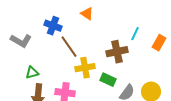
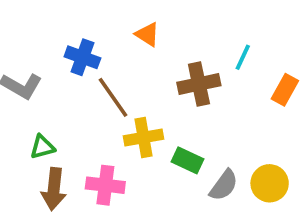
cyan line: (135, 34) -> (243, 57), moved
brown cross: (117, 52) -> (199, 84), moved

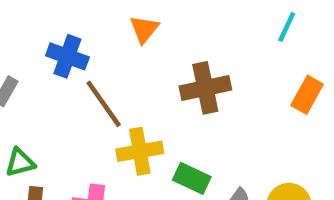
orange triangle: (147, 34) -> (144, 29), turned 36
cyan line: (243, 57) -> (287, 27), moved

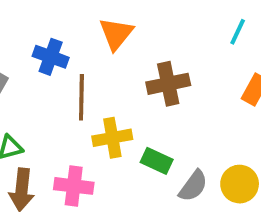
orange triangle: (144, 29) -> (116, 34), size x1.4
brown line: (104, 104) -> (81, 97), turned 36

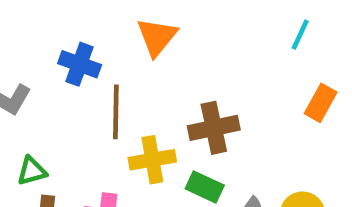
brown cross: (168, 84) -> (214, 128), moved

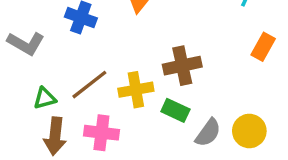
brown line: (116, 112) -> (89, 85), moved, turned 51

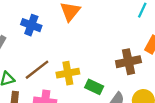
brown cross: (182, 66) -> (128, 62), moved

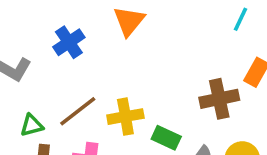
blue cross: (31, 25) -> (69, 42), turned 36

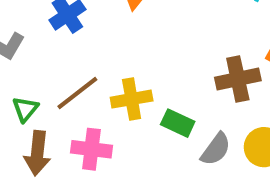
green triangle: (32, 125) -> (25, 109), turned -35

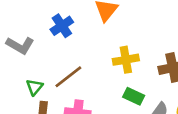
yellow cross: (132, 99) -> (126, 60), moved

